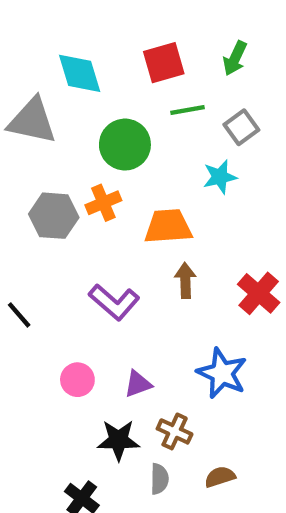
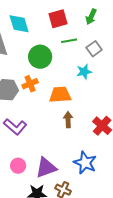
purple L-shape: (114, 302) -> (15, 127), moved
purple triangle: (138, 384) -> (46, 168), size x1.6

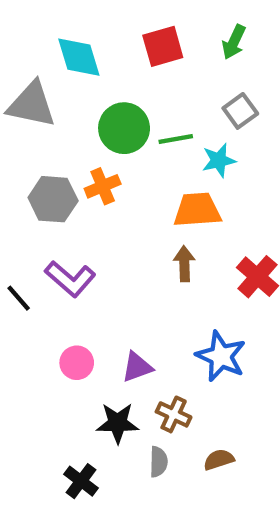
green line: (69, 41) -> (176, 139), moved
orange trapezoid: (60, 95) -> (197, 210), moved
purple triangle: (46, 168) -> (137, 367), size x0.7

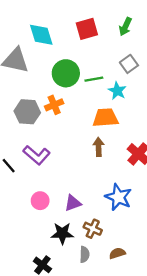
cyan star: (219, 160) -> (117, 91), turned -30

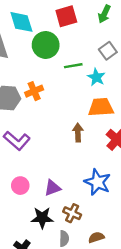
green circle: (66, 73) -> (46, 45), moved
orange trapezoid: (106, 118) -> (101, 107), moved

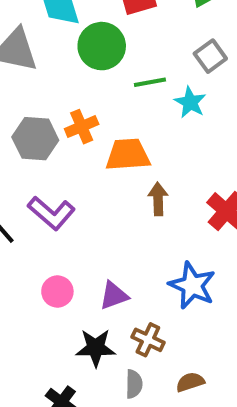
orange trapezoid: (101, 107) -> (128, 155), moved

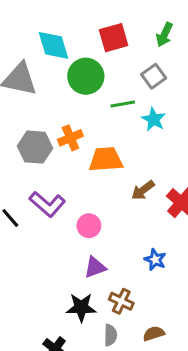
gray square: (210, 56) -> (154, 76), moved
brown arrow: (158, 199) -> (143, 190), moved, turned -125
blue star: (192, 285) -> (155, 260), size x0.6
pink circle: (57, 291) -> (89, 226), moved

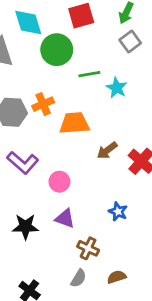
gray square: (154, 76) -> (130, 41), moved
purple triangle: (95, 267) -> (65, 218), turned 40
black star: (81, 307) -> (25, 227), moved
gray semicircle: (110, 335) -> (79, 278), turned 30

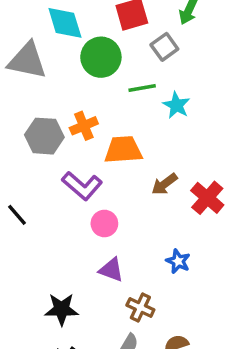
gray square: (130, 41) -> (164, 47), moved
purple L-shape: (23, 163) -> (82, 186), moved
black star: (25, 227) -> (62, 309), moved

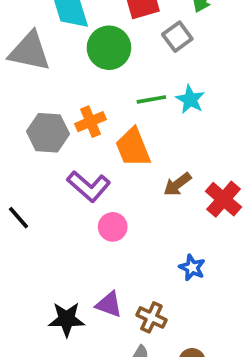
green line: (142, 88) -> (151, 99), moved
orange trapezoid: (123, 150) -> (133, 147), turned -108
purple triangle: (111, 270) -> (109, 304), moved

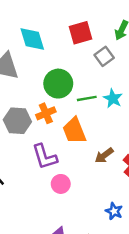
green circle: (109, 48) -> (58, 84), moved
purple L-shape: (89, 186) -> (45, 157), turned 32

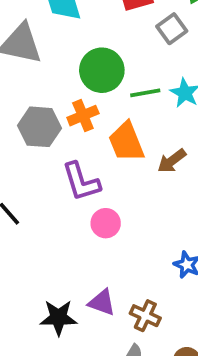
brown arrow: (104, 155) -> (172, 161), moved

